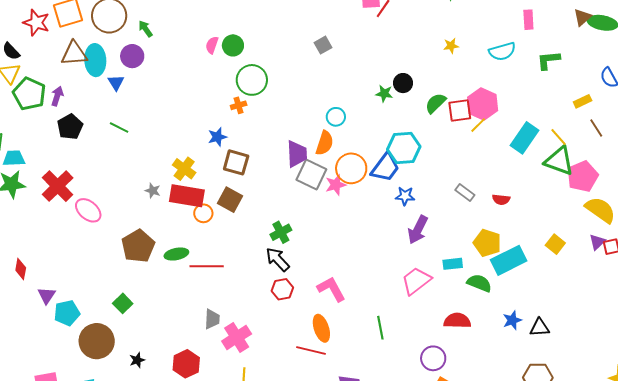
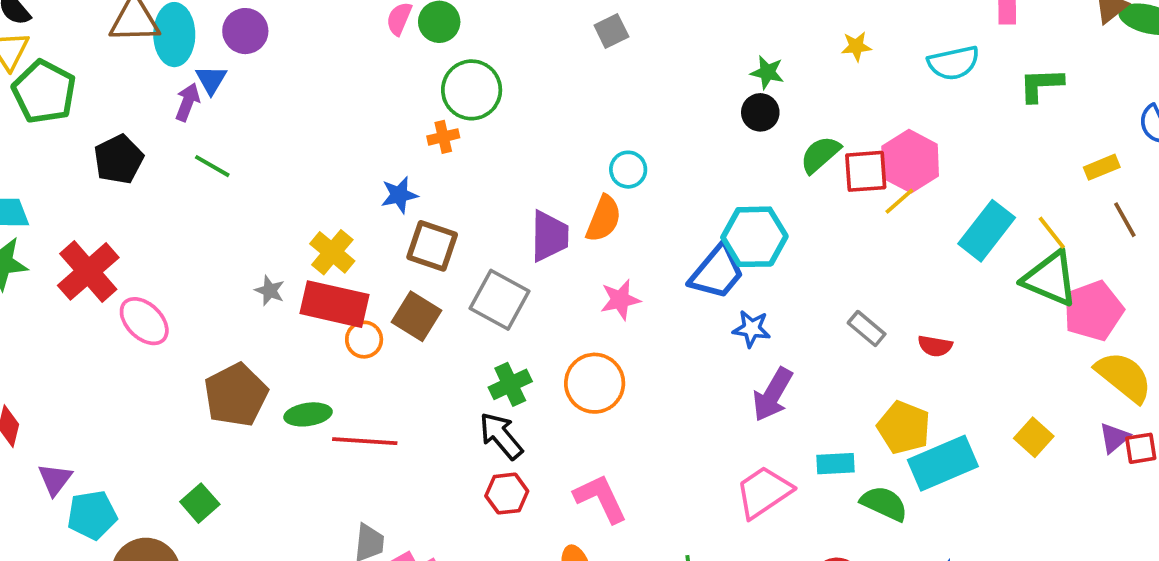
green star: (384, 94) -> (767, 72), moved
purple arrow: (57, 96) -> (187, 102), moved
orange circle: (351, 168) -> (595, 383), moved
gray square: (311, 174) -> (499, 300), moved

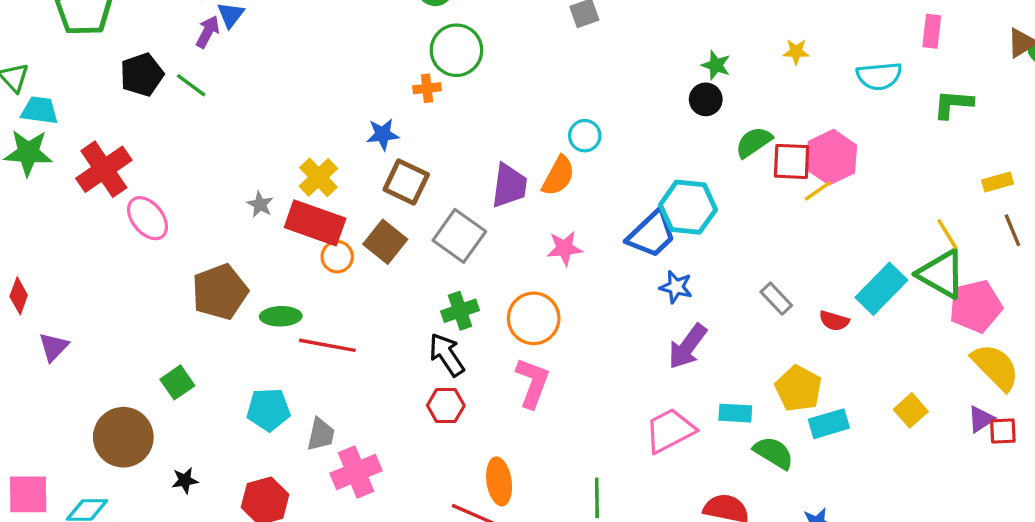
green line: (212, 166) -> (191, 85), moved
cyan rectangle: (987, 231) -> (881, 289), moved
cyan rectangle: (943, 463) -> (829, 424), size x0.7
pink L-shape: (601, 498) -> (533, 383), moved, turned 39
cyan pentagon: (92, 515) -> (268, 410), moved

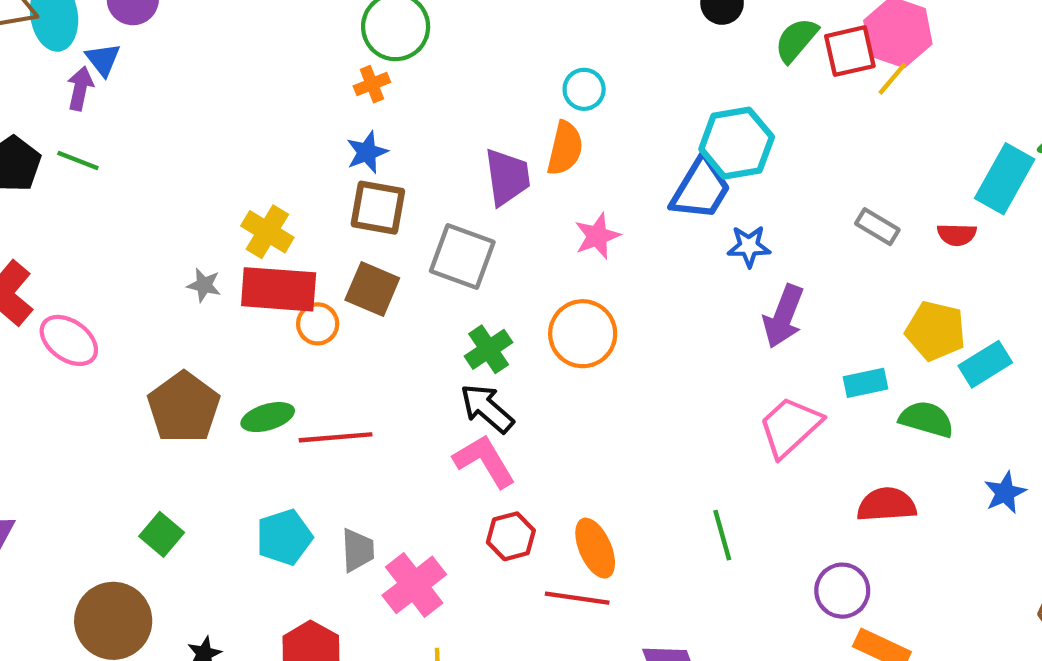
blue star: (383, 134) -> (367, 152), moved
pink L-shape: (533, 383) -> (484, 461), moved, turned -36
red hexagon: (446, 406) -> (511, 536), moved

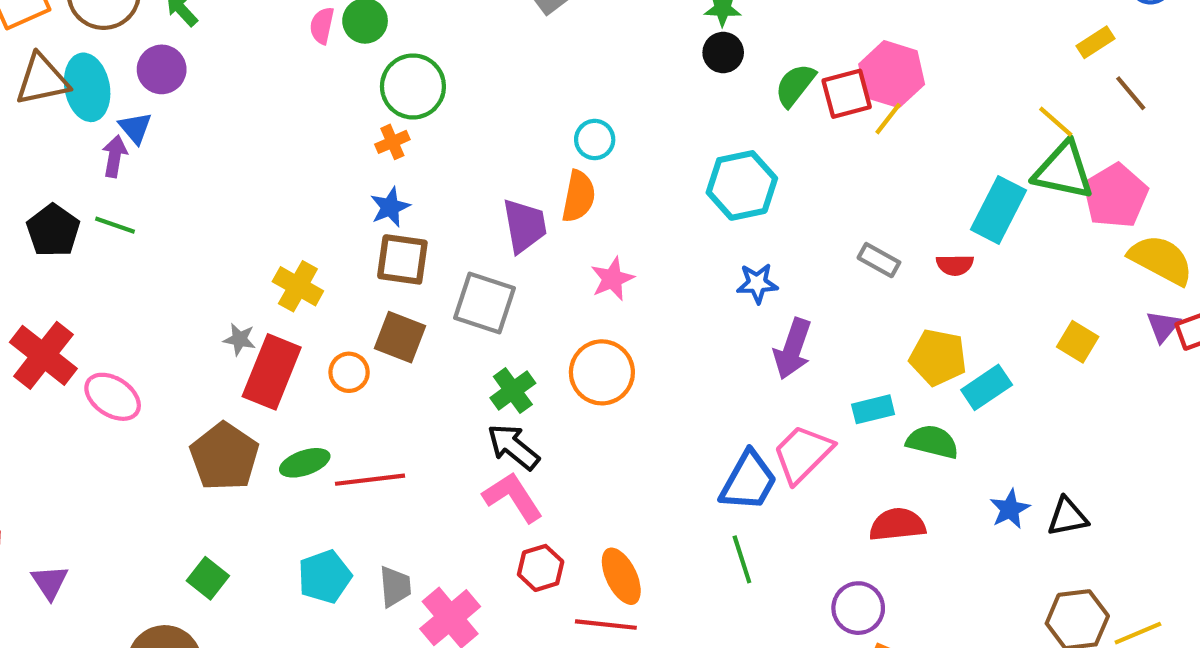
blue trapezoid: (701, 189) -> (748, 481), moved
red rectangle: (279, 289) -> (272, 372), moved, turned -70

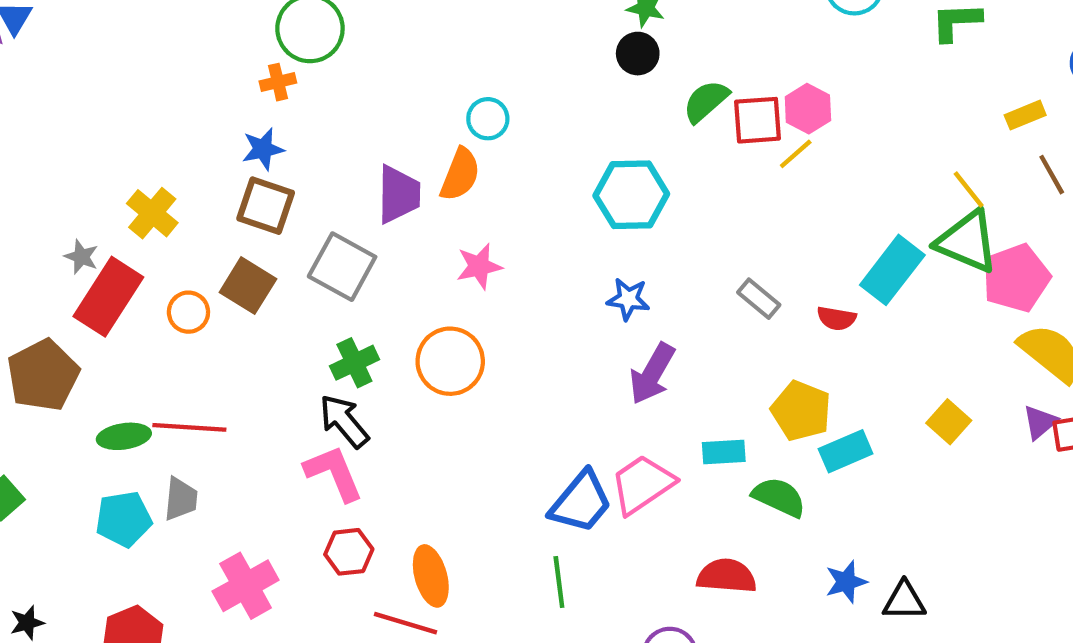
pink hexagon: (892, 74) -> (808, 109), size x0.7
green ellipse: (305, 463) -> (124, 436), moved
gray trapezoid: (395, 587) -> (181, 499), moved

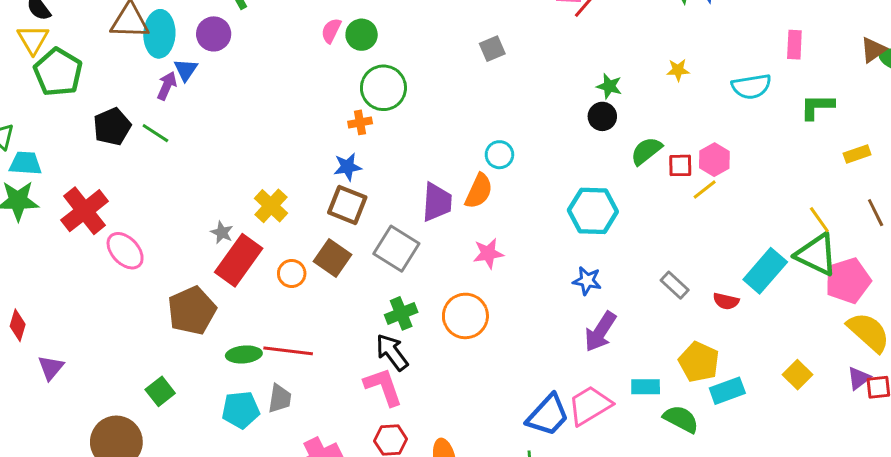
yellow rectangle: (1025, 115) -> (857, 154), moved
red square: (758, 120) -> (680, 165), size x0.7

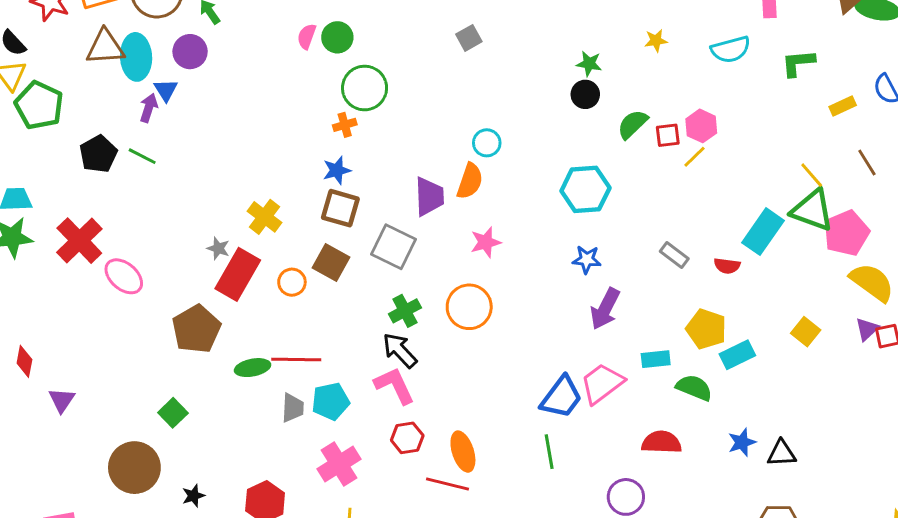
cyan pentagon: (241, 410) -> (331, 401), moved

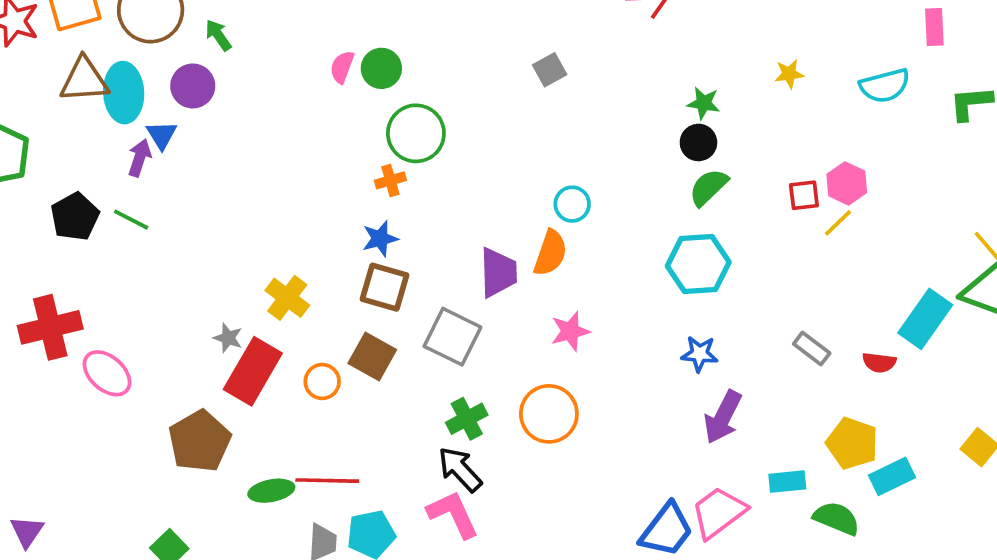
green semicircle: (633, 124) -> (708, 187), moved
red cross: (79, 241) -> (50, 327), turned 30

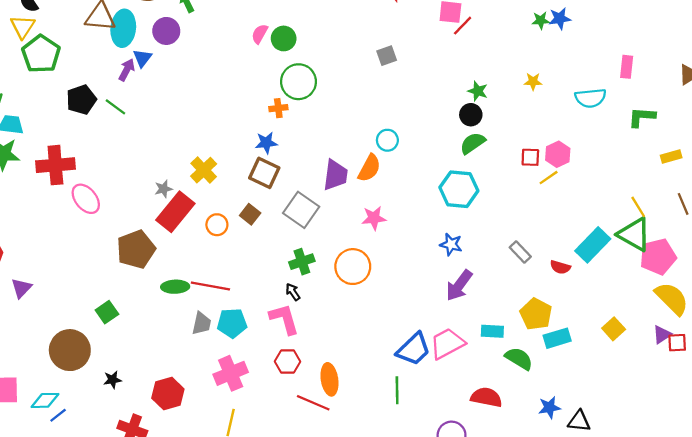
gray star: (228, 338) -> (163, 189), turned 30
brown square: (372, 356) -> (250, 214), size x0.7
black arrow: (460, 469) -> (293, 292), size x0.6

